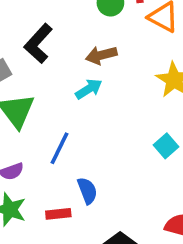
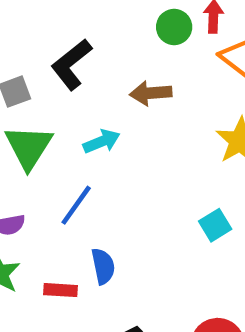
cyan arrow: (89, 89) -> (102, 141), moved

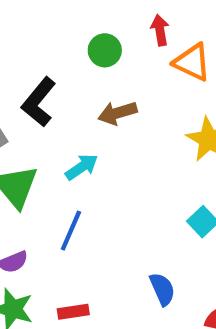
green circle: (174, 27) -> (105, 50), moved
blue semicircle: (103, 266) -> (162, 289), moved

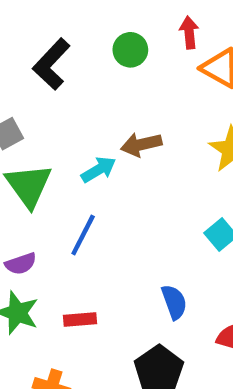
black L-shape: (39, 102) -> (51, 64), moved
brown arrow: (117, 113) -> (141, 144), moved

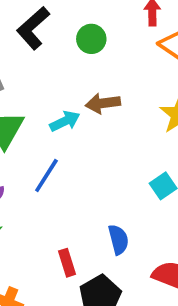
green circle: (130, 50) -> (91, 39), moved
red rectangle: (80, 320) -> (67, 263), moved, turned 72

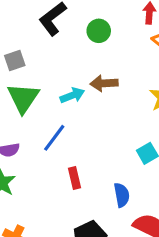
blue semicircle: (118, 239) -> (122, 195), moved
red rectangle: (67, 263) -> (75, 178), moved

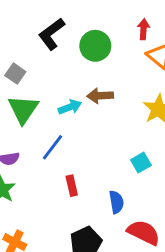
green circle: (99, 31) -> (95, 46), size x1.4
gray square: (15, 60) -> (15, 74), turned -36

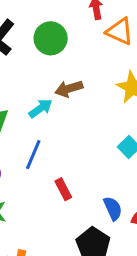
blue semicircle: (116, 202) -> (113, 208), moved

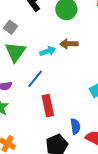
red rectangle: (63, 189) -> (48, 106), size x1.5

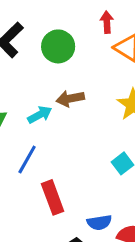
blue semicircle: (75, 126) -> (99, 222), turned 98

